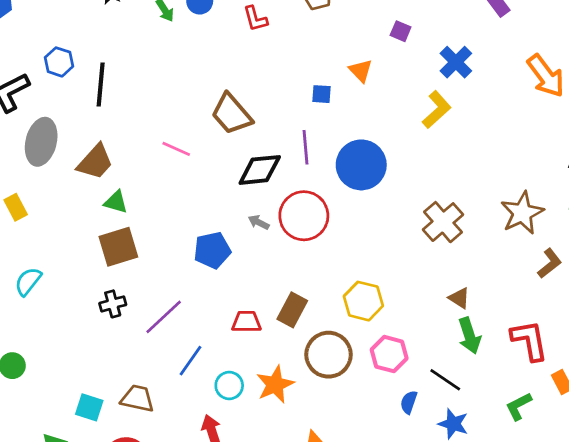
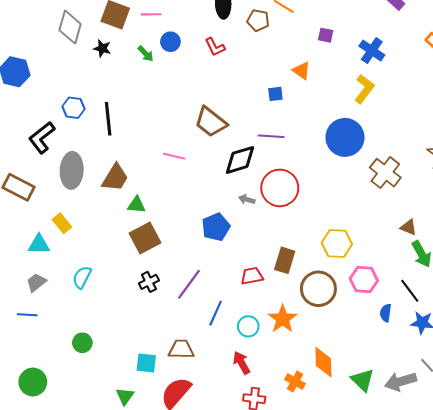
purple line: (306, 147) -> (271, 136), turned -70
blue circle: (361, 165) -> (345, 137), moved
black line: (445, 380) -> (410, 291), turned 30

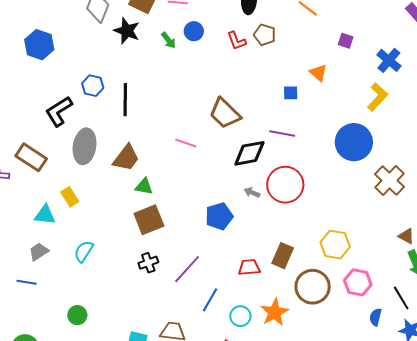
brown pentagon: (258, 20) -> (265, 35), moved
black star: (102, 48) -> (127, 31), size x1.5

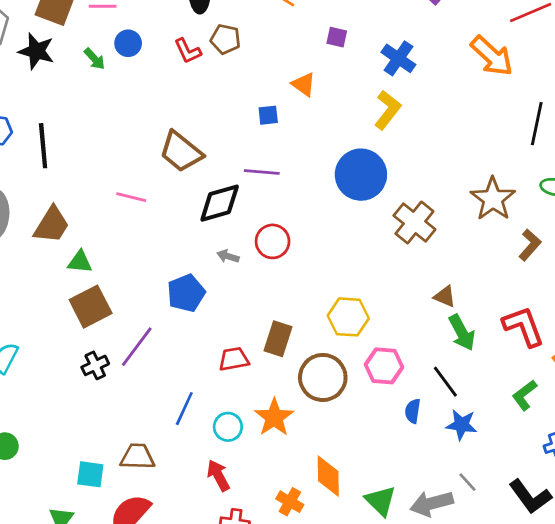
red circle: (285, 185) -> (273, 241), size x0.7
purple line: (187, 269) -> (137, 347), moved

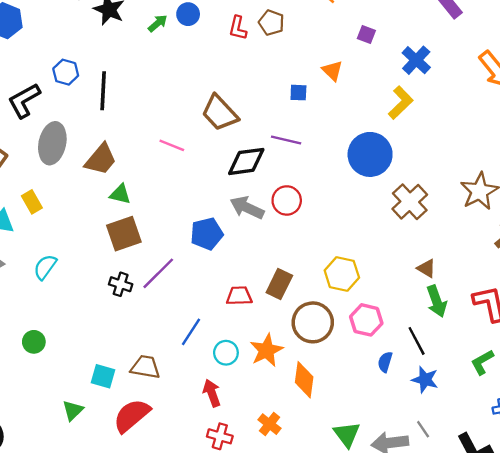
red L-shape: (188, 51) -> (238, 28), turned 30
green arrow: (95, 59) -> (158, 23), turned -96
gray arrow: (228, 256) -> (247, 208), size x1.8
black cross: (95, 365) -> (121, 284), turned 35
orange diamond: (328, 476) -> (304, 380), moved

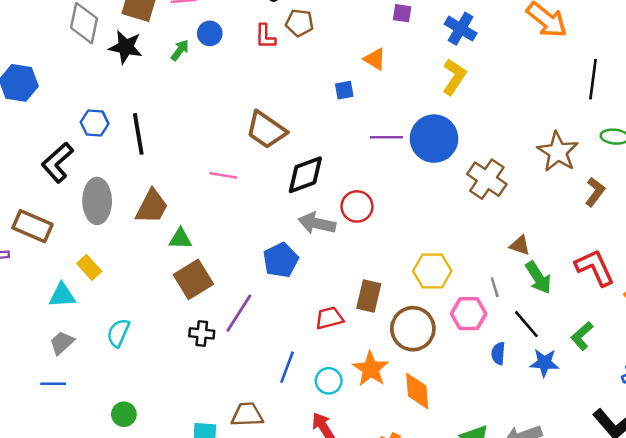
purple line: (286, 140) -> (386, 137), moved
green L-shape: (482, 362) -> (582, 336), moved
gray line: (423, 429) -> (495, 287), moved, turned 30

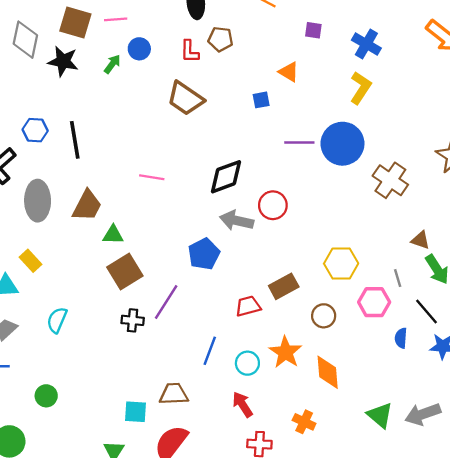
brown trapezoid: (266, 130) -> (185, 98), moved
brown rectangle: (369, 296) -> (284, 286), turned 48
brown circle: (413, 329) -> (324, 316), size x0.6
green circle: (124, 414) -> (46, 396), moved

